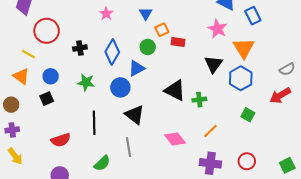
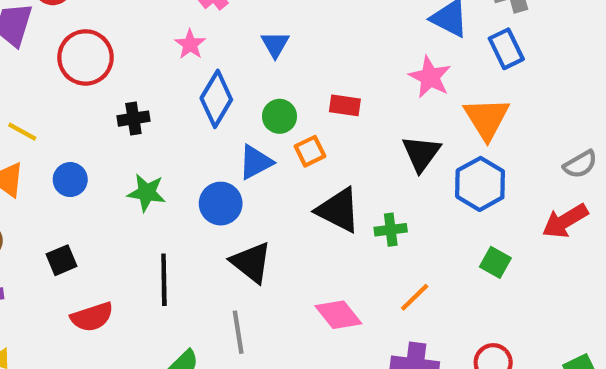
orange square: (162, 30) -> (310, 151), moved
red circle: (47, 31) -> (85, 57), moved
blue diamond: (112, 52) -> (216, 99), moved
black square: (47, 99) -> (62, 260), moved

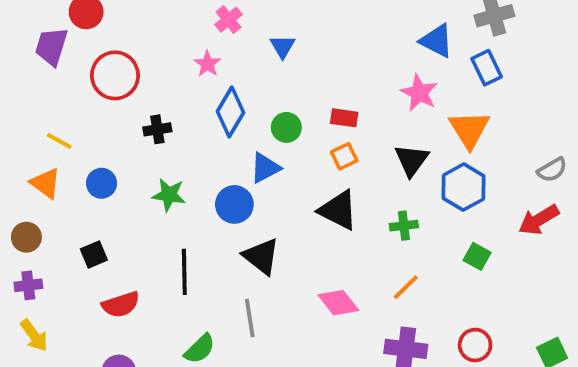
blue triangle: (275, 44) -> (283, 47), moved
orange square: (310, 151) -> (344, 156), moved
green cross: (391, 230) -> (404, 226), moved

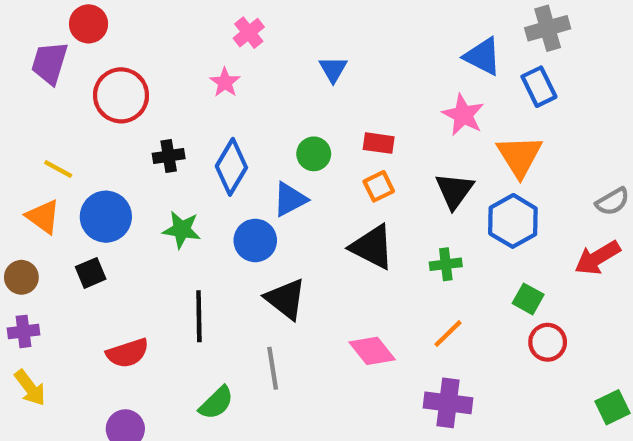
blue triangle: (283, 47) -> (333, 69), moved
blue diamond: (231, 112) -> (231, 167), moved
blue circle: (101, 183) -> (106, 217), size x1.5
black square: (94, 255) -> (91, 273), moved
red circle: (475, 345) -> (548, 342), moved

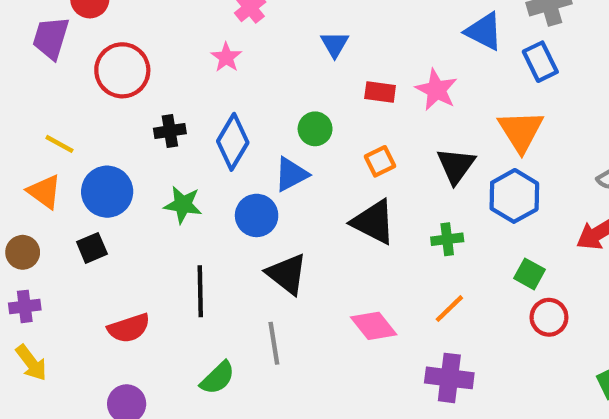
pink star: (463, 115) -> (436, 90), moved
red rectangle: (379, 143) -> (380, 92), moved

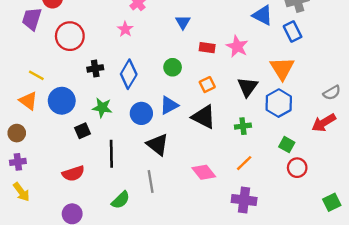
blue triangle: (291, 174) -> (169, 105), moved
black square: (92, 248) -> (83, 131), moved

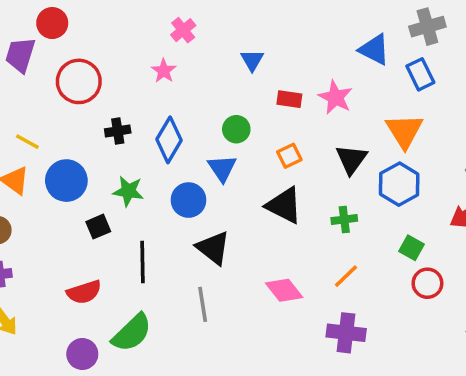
blue triangle: (169, 105) -> (222, 168), moved, turned -36
green semicircle: (121, 200) -> (132, 333), moved, size x1.4

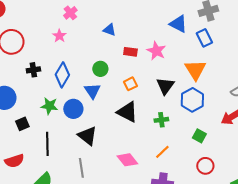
blue triangle: (252, 60) -> (109, 30), turned -40
green star: (128, 191) -> (49, 106), moved
red circle: (427, 283) -> (205, 166), moved

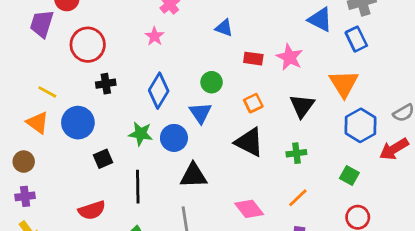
black cross: (33, 70) -> (106, 84), moved
blue hexagon: (192, 100) -> (360, 125), moved
black triangle: (87, 136) -> (193, 175), turned -40

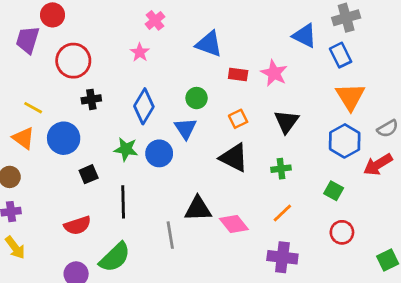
blue triangle: (224, 28) -> (209, 44), size x1.5
orange triangle: (344, 84) -> (350, 97), moved
black triangle: (193, 175) -> (198, 209), moved

